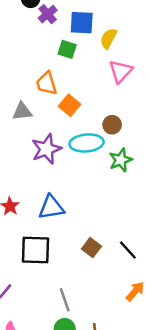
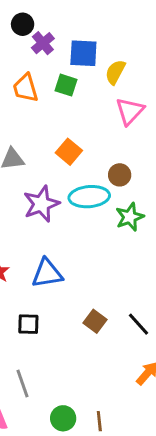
orange trapezoid: (46, 83) -> (25, 88), moved
black square: (35, 250) -> (28, 324), size x0.6
gray line: (65, 300) -> (23, 384), moved

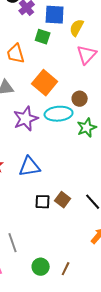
orange trapezoid: (25, 88) -> (16, 54), moved
orange square: (69, 152) -> (45, 83), size x1.4
black square: (28, 324) -> (43, 202), moved
brown line: (99, 421) -> (66, 269), turned 32

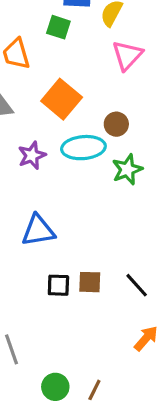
purple star: (26, 119) -> (32, 155), size x0.7
brown square: (63, 200) -> (90, 282), turned -35

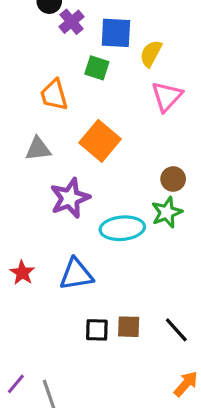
brown circle: (116, 124) -> (173, 179), moved
cyan ellipse: (83, 148) -> (122, 228), moved
purple star: (32, 155) -> (70, 198), size x1.4

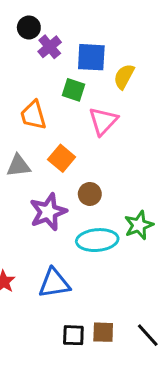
pink triangle: (167, 96) -> (103, 121), moved
orange square: (100, 141) -> (62, 158), moved, size x0.7
brown circle: (173, 179) -> (90, 194), moved

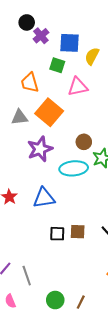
pink triangle: (103, 121) -> (78, 87), turned 35
orange square: (62, 158) -> (49, 112), size x1.5
brown circle: (90, 194) -> (84, 142), moved

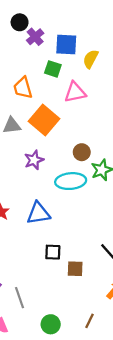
purple star: (40, 149) -> (34, 160), size x0.7
brown square: (78, 232) -> (75, 269), moved
brown line: (81, 302) -> (90, 321), moved

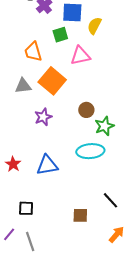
green square: (53, 69) -> (60, 35), turned -35
cyan ellipse: (71, 181) -> (90, 151), moved
black square: (53, 252) -> (26, 208), moved

